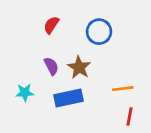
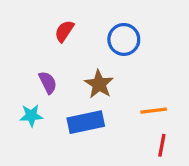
purple semicircle: (51, 66) -> (48, 82), moved

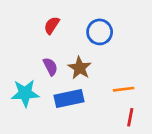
purple semicircle: (48, 82) -> (50, 67), moved
cyan star: (31, 116) -> (25, 93), size x1.5

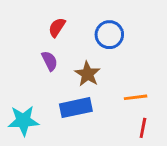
purple semicircle: (50, 67) -> (50, 61), moved
cyan star: (25, 93) -> (23, 121), moved

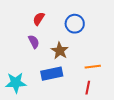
red line: (143, 128) -> (88, 88), moved

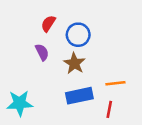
blue circle: (75, 24) -> (78, 35), moved
blue rectangle: (52, 74) -> (79, 96), moved

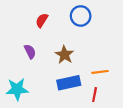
blue circle: (78, 35) -> (81, 16), moved
purple semicircle: (42, 52) -> (30, 52), moved

